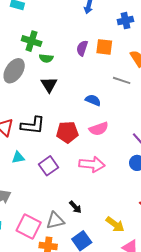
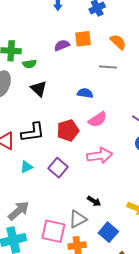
purple semicircle: (82, 48) -> (62, 45), turned 63

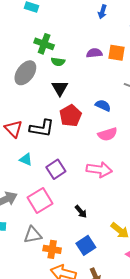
red pentagon: (68, 130) -> (71, 116), moved, turned -30
cyan triangle: (26, 167) -> (26, 159), turned 32
gray triangle: (78, 219) -> (33, 235), moved
pink square: (53, 231) -> (40, 201), moved, turned 30

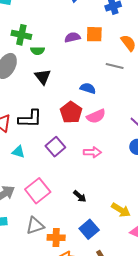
red pentagon: (71, 116) -> (71, 112), moved
purple square: (56, 169) -> (55, 147), moved
pink arrow: (99, 170) -> (92, 152), size x0.7

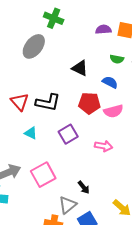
green semicircle: (37, 51) -> (117, 59), moved
black triangle: (43, 77) -> (80, 68), moved, turned -36
red pentagon: (71, 112) -> (89, 103), turned 30
gray triangle: (35, 226) -> (68, 205), moved, turned -30

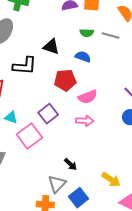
black L-shape: (48, 102) -> (25, 66), moved
pink semicircle: (113, 111) -> (88, 97), moved
pink square: (43, 175) -> (29, 136), moved

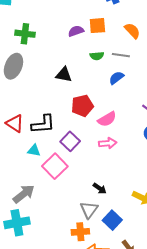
blue semicircle: (83, 57) -> (116, 78), moved, turned -49
black L-shape: (25, 66) -> (43, 124), moved

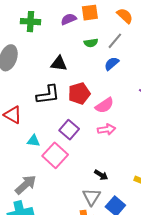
green cross: (25, 34) -> (31, 22), moved
gray line: (121, 55) -> (115, 41), turned -54
black L-shape: (43, 124) -> (48, 95), moved

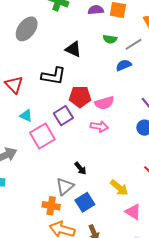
red pentagon: (79, 93) -> (80, 97), moved

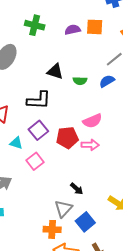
green semicircle: (110, 39) -> (80, 81), moved
red pentagon: (80, 97) -> (67, 138), moved
purple square: (63, 116) -> (38, 130), moved
pink square: (42, 136) -> (35, 161), size x0.7

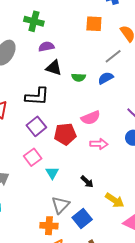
purple semicircle: (73, 30) -> (46, 47), moved
cyan triangle: (16, 143) -> (52, 173), moved, turned 40
pink arrow: (90, 145) -> (99, 144), moved
black arrow: (77, 189) -> (87, 182), moved

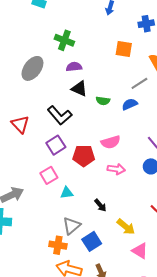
black L-shape: (37, 96) -> (60, 115), turned 40
cyan triangle: (52, 173) -> (67, 193), turned 48

